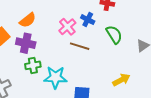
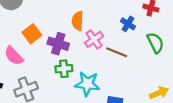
orange semicircle: (28, 20) -> (78, 21), moved, turned 126
pink cross: (67, 27) -> (94, 39), moved

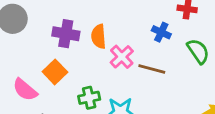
orange square: (32, 34) -> (55, 72), moved
purple cross: (58, 44) -> (66, 34), moved

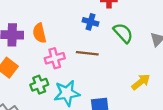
pink cross: (122, 57) -> (55, 58), moved, turned 36

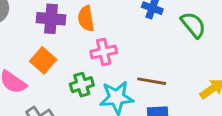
brown line: (87, 53) -> (152, 81), moved

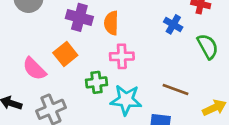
brown line: (152, 81) -> (176, 89), moved

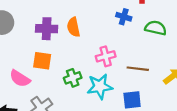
green semicircle: (208, 46) -> (156, 28), turned -35
orange square: (65, 54) -> (42, 61), turned -30
pink cross: (122, 56) -> (106, 56), moved

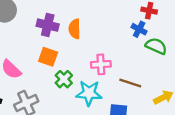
blue cross: (124, 17) -> (139, 29), moved
orange square: (42, 61) -> (48, 57), moved
green cross: (73, 78) -> (64, 79), turned -36

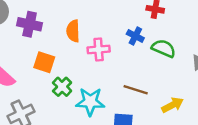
purple cross: (48, 25) -> (30, 24), moved
blue cross: (139, 29) -> (135, 36), moved
pink cross: (101, 64) -> (99, 49), moved

